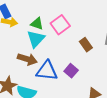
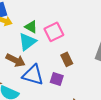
brown rectangle: (86, 45) -> (67, 59), moved
purple square: (71, 71) -> (57, 79), turned -32

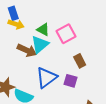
brown arrow: (16, 60) -> (27, 50), moved
blue triangle: (33, 75) -> (47, 78), turned -50

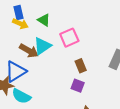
green triangle: (43, 30) -> (44, 20), moved
blue triangle: (47, 78) -> (16, 71), moved
purple square: (71, 81) -> (78, 86), moved

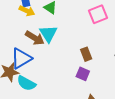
pink square: (69, 38) -> (98, 14), moved
cyan triangle: (42, 46) -> (48, 34), turned -30

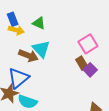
pink square: (98, 14) -> (88, 44), moved
purple square: (83, 74) -> (90, 70), moved, turned 32

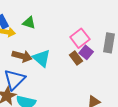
cyan triangle: (41, 49) -> (42, 58), moved
purple square: (90, 70) -> (86, 52), moved

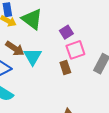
green triangle: (29, 23) -> (32, 19), size x1.6
purple square: (86, 52) -> (66, 32), moved

